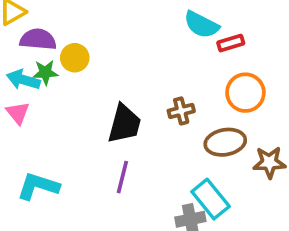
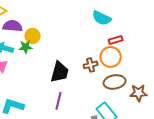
red rectangle: (231, 43) -> (116, 40), moved
green star: (45, 72) -> (26, 47), moved
orange circle: (245, 93) -> (111, 57), moved

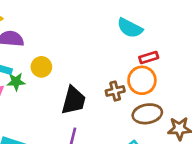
yellow circle: (33, 36) -> (41, 67), moved
green star: (26, 47) -> (16, 82), moved

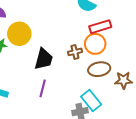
red rectangle: (149, 58) -> (100, 27), size x1.5
yellow circle: (41, 67) -> (19, 34), size x1.5

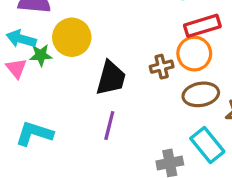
cyan rectangle: (91, 101) -> (207, 145), moved

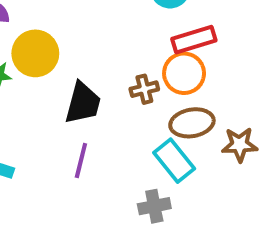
cyan rectangle: (207, 145) -> (174, 161), moved

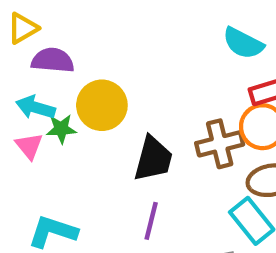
brown cross: (144, 89) -> (220, 144), size x1.5

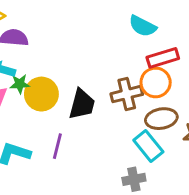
yellow circle: (102, 105) -> (41, 94), moved
purple line: (151, 221) -> (57, 146), moved

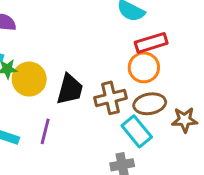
brown cross: (127, 94) -> (110, 98), moved

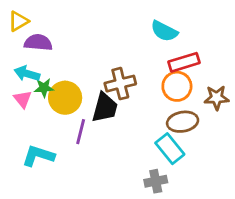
brown cross: (110, 98) -> (120, 84), moved
brown star: (185, 120) -> (217, 98), moved
purple line: (45, 131) -> (81, 132), moved

